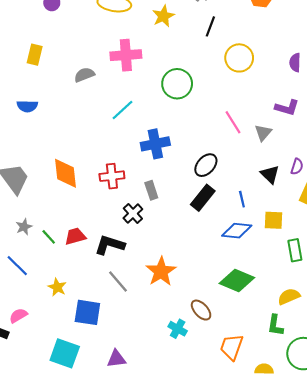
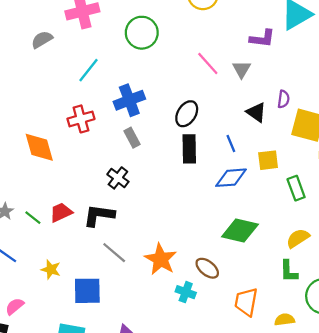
red cross: (112, 176) -> (81, 119), moved
gray rectangle: (151, 190) -> (132, 138), moved
black rectangle: (203, 198) -> (189, 149), turned -30
orange star: (161, 271) -> (161, 259), moved

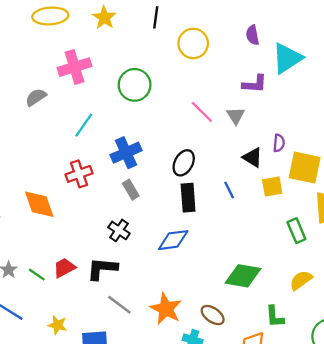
yellow square: (268, 160) -> (272, 186), moved
blue diamond: (231, 178) -> (173, 240), moved
green L-shape: (289, 271) -> (275, 317), moved

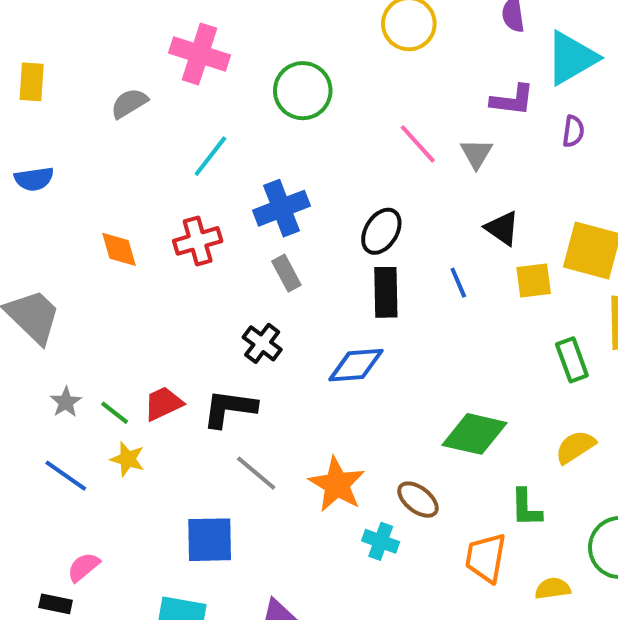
pink cross: (74, 67) -> (199, 54), turned 32
purple semicircle: (279, 143) -> (573, 131), moved
orange diamond: (39, 204) -> (119, 249), moved, size x0.7
yellow star: (57, 325) -> (128, 459), moved

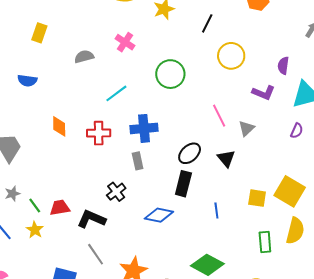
pink cross: (199, 54) -> (125, 42), size x0.7
purple L-shape: (512, 100) -> (264, 93), moved
black triangle: (502, 228) -> (226, 158), moved
blue line: (458, 283) -> (216, 211), moved

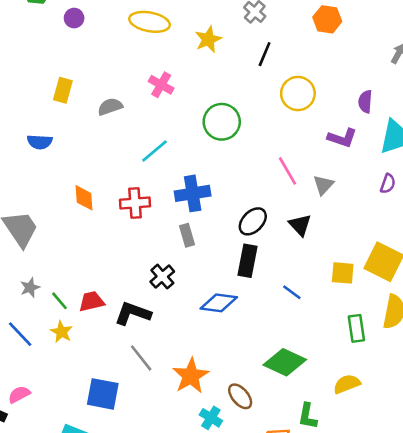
yellow rectangle: (39, 33) -> (63, 90), moved
blue line: (216, 211) -> (292, 292), turned -42

